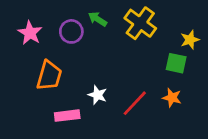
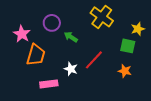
green arrow: (98, 19) -> (71, 37), moved
pink star: (30, 33) -> (22, 34), moved
red line: (135, 103) -> (94, 60), moved

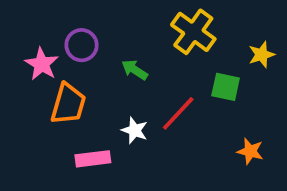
purple circle: (52, 23) -> (82, 45), moved
green square: (128, 46) -> (226, 87), moved
orange star: (125, 71) -> (250, 151), moved

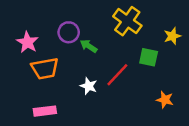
purple circle: (82, 45) -> (69, 32), moved
orange trapezoid: (68, 104) -> (45, 69), turned 64
pink rectangle: (93, 159) -> (45, 111), moved

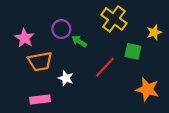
white star: (89, 86) -> (66, 78), moved
orange star: (165, 100) -> (147, 89), size x1.5

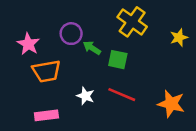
green square: (133, 51) -> (118, 60), moved
red line: (105, 67) -> (122, 95), moved, turned 70
white star: (66, 78) -> (85, 96), moved

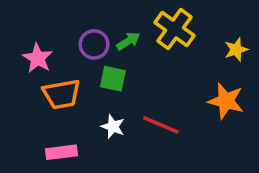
green arrow: (92, 48) -> (128, 41), moved, turned 114
green square: (118, 60) -> (113, 79), moved
orange star: (171, 104) -> (226, 101), moved

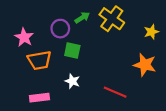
green arrow: (128, 41) -> (82, 18), moved
red line: (161, 125) -> (115, 92), moved

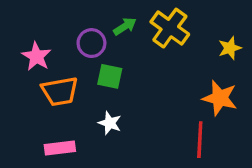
red line: (115, 92) -> (200, 140), moved, turned 70

